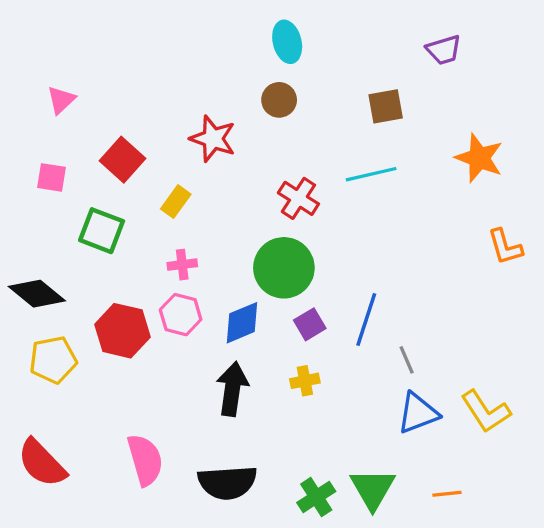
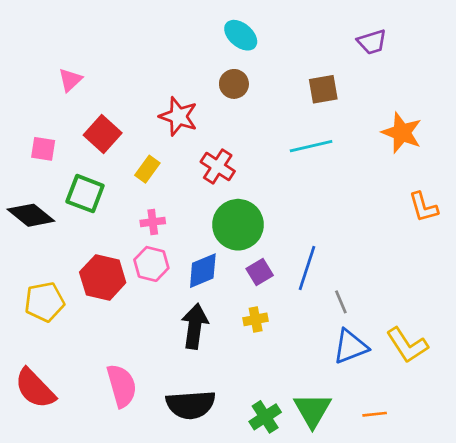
cyan ellipse: (287, 42) -> (241, 35), turned -36
pink triangle: (61, 100) -> (70, 80), moved
red cross: (298, 198) -> (218, 166), moved
black diamond: (37, 294) -> (31, 215), moved

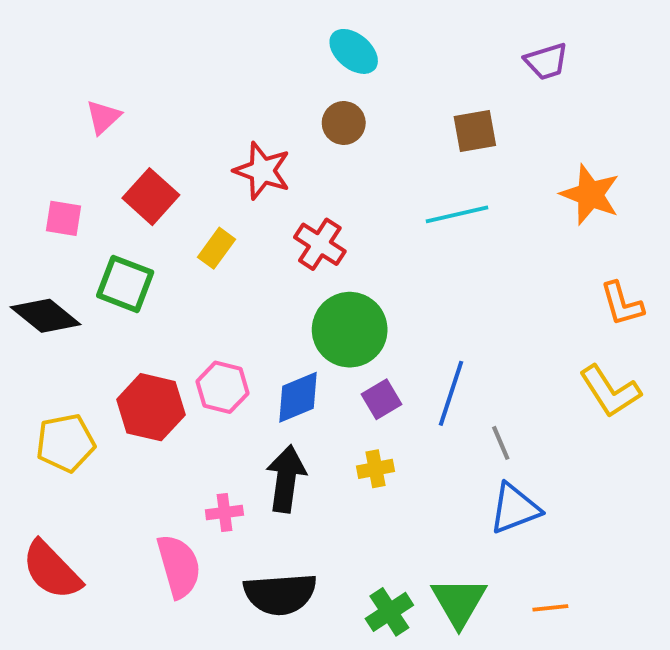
pink cross: (153, 222) -> (224, 513), moved
yellow L-shape: (407, 345) -> (610, 391), moved

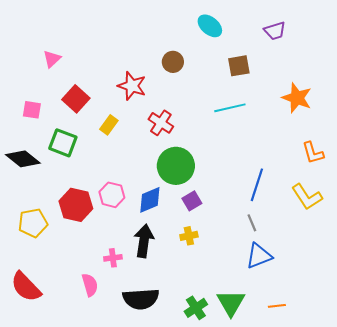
cyan ellipse: (354, 51) -> (210, 26), moved
blue line: (451, 393) -> (257, 185), moved
pink semicircle: (179, 566) -> (90, 285), size x0.7

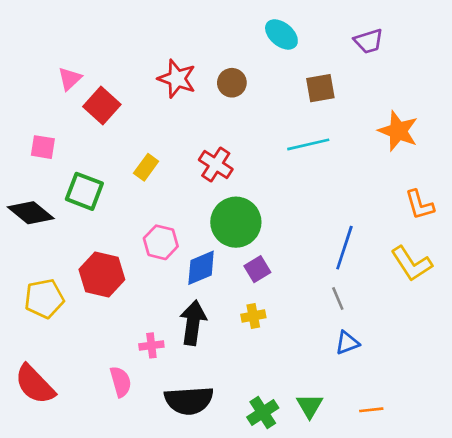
red star: (132, 86) -> (177, 79), moved
red square: (76, 99) -> (102, 106), moved
pink hexagon: (112, 195) -> (161, 242), moved
blue triangle: (259, 256) -> (347, 343), size x0.7
green triangle: (231, 303) -> (310, 406), size x0.7

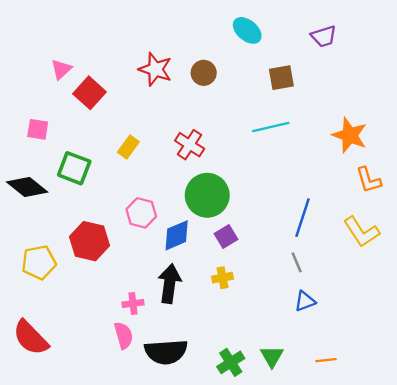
orange star: (398, 131) -> (350, 135), moved
pink semicircle: (121, 382) -> (124, 335), moved

